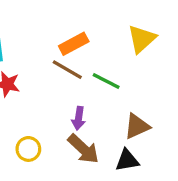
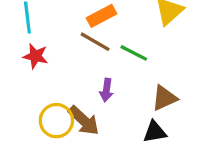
yellow circle: (28, 149) -> (56, 121), size x1.4
brown arrow: (83, 149) -> (84, 121), moved

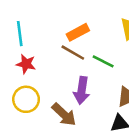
purple arrow: (106, 90) -> (82, 90), size x1.5
yellow circle: (56, 121) -> (26, 99), moved

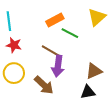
brown line: (73, 53) -> (51, 51), moved
green line: (103, 61) -> (70, 33), moved

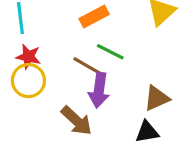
green line: (70, 33) -> (110, 52), moved
yellow circle: (14, 73) -> (28, 81), moved

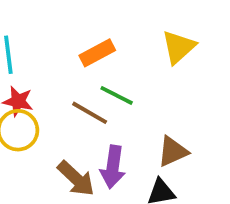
purple arrow: (99, 90) -> (113, 167), moved

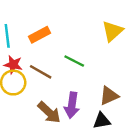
orange rectangle: (97, 53) -> (40, 35), moved
brown line: (90, 113) -> (41, 72), moved

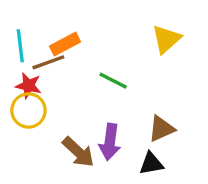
brown line: (41, 72) -> (48, 62), moved, turned -50

